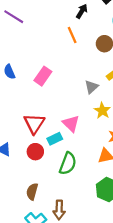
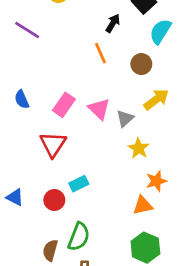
red triangle: (34, 124) -> (53, 144), moved
pink triangle: (71, 124) -> (99, 109), moved
green semicircle: (68, 164) -> (79, 237), moved

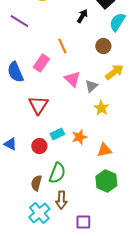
orange line: (101, 53) -> (62, 46), moved
blue semicircle: (22, 99) -> (15, 72), size x1.5
pink rectangle: (64, 105) -> (41, 63), moved
orange star: (156, 181) -> (79, 137), moved

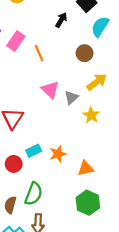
pink rectangle: (41, 63) -> (16, 41), moved
yellow star: (101, 108) -> (91, 115), moved

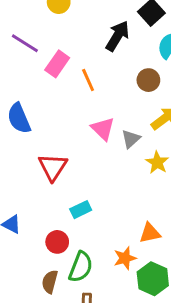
black arrow: (61, 20) -> (118, 36), size x1.5
orange star: (58, 154) -> (125, 258), moved
red circle: (14, 164) -> (57, 242), moved

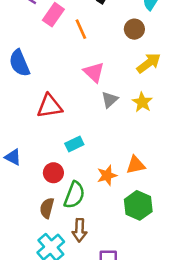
gray triangle: (131, 139) -> (110, 100), moved
red triangle: (53, 167) -> (50, 106), turned 48
orange star: (125, 258) -> (107, 175), moved

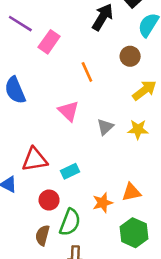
orange line: (81, 29) -> (87, 72), moved
pink triangle: (94, 72) -> (69, 111), moved
yellow star: (142, 102) -> (138, 129), turned -30
red triangle: (50, 106) -> (35, 159), moved

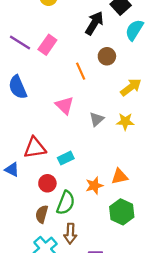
purple line: (20, 24) -> (20, 43), moved
brown circle: (130, 56) -> (107, 56), moved

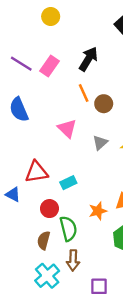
black arrow: (94, 23) -> (88, 59), moved
brown circle: (107, 56) -> (104, 104), moved
green semicircle: (66, 203) -> (68, 229), turned -35

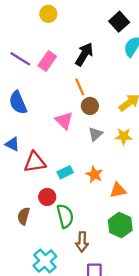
brown circle: (104, 104) -> (90, 106), moved
blue triangle: (13, 194) -> (12, 144), moved
orange star: (98, 211) -> (94, 174), moved, turned -30
brown semicircle: (44, 240) -> (24, 216), moved
brown arrow: (73, 260) -> (82, 242), moved

